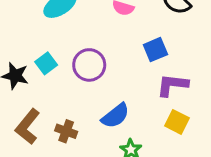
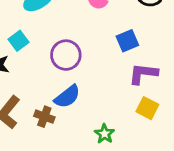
cyan square: (46, 63) -> (19, 41), moved
blue semicircle: (115, 116) -> (67, 97), moved

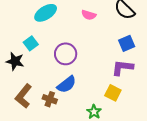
blue square: (127, 41) -> (127, 43), moved
yellow square: (147, 108) -> (113, 93), moved

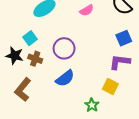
pink semicircle: (89, 15) -> (87, 10), turned -48
brown cross: (50, 99) -> (35, 59), moved

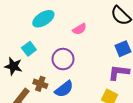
pink semicircle: (87, 10) -> (80, 29), moved
brown cross: (35, 59) -> (40, 84), moved

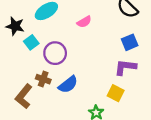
purple circle: (63, 59) -> (55, 53), moved
black star: (13, 66) -> (15, 26), moved

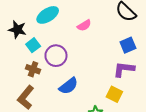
brown cross: (43, 79) -> (33, 69), moved

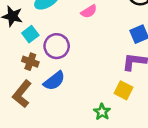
blue semicircle: (68, 86) -> (54, 81), moved

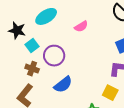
blue semicircle: (54, 81) -> (63, 85), moved

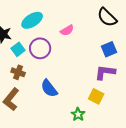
purple circle: (54, 56) -> (40, 48), moved
blue semicircle: (63, 85) -> (49, 88), turned 90

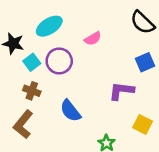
purple L-shape: (105, 72) -> (121, 91), moved
yellow square: (96, 96) -> (143, 124), moved

